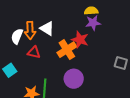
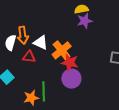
white triangle: (47, 28) -> (41, 42), moved
red star: (80, 40) -> (70, 63), moved

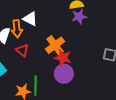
white triangle: (41, 42) -> (30, 19), moved
red triangle: (29, 57) -> (22, 50), turned 32

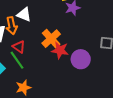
purple circle: (64, 74) -> (81, 59), moved
green line: (36, 86) -> (17, 60), moved, turned -30

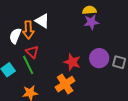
orange cross: (51, 39) -> (65, 84), moved
purple circle: (81, 59) -> (99, 58), moved

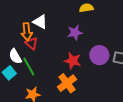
purple star: (91, 22) -> (75, 33), moved
white semicircle: (15, 36) -> (15, 56), moved, turned -49
red triangle: (32, 52) -> (31, 43), moved

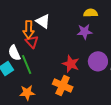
purple star: (75, 33) -> (85, 32), moved
orange cross: (67, 83) -> (63, 85), turned -36

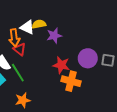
yellow semicircle: (91, 13) -> (39, 24), moved
purple star: (85, 32) -> (54, 36), moved
orange cross: (63, 85) -> (71, 81), moved

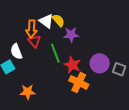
yellow semicircle: (39, 24) -> (58, 20), turned 48
green line: (18, 73) -> (55, 53), moved

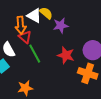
green line: (55, 53) -> (35, 54), moved
orange cross: (79, 82) -> (88, 73), moved

